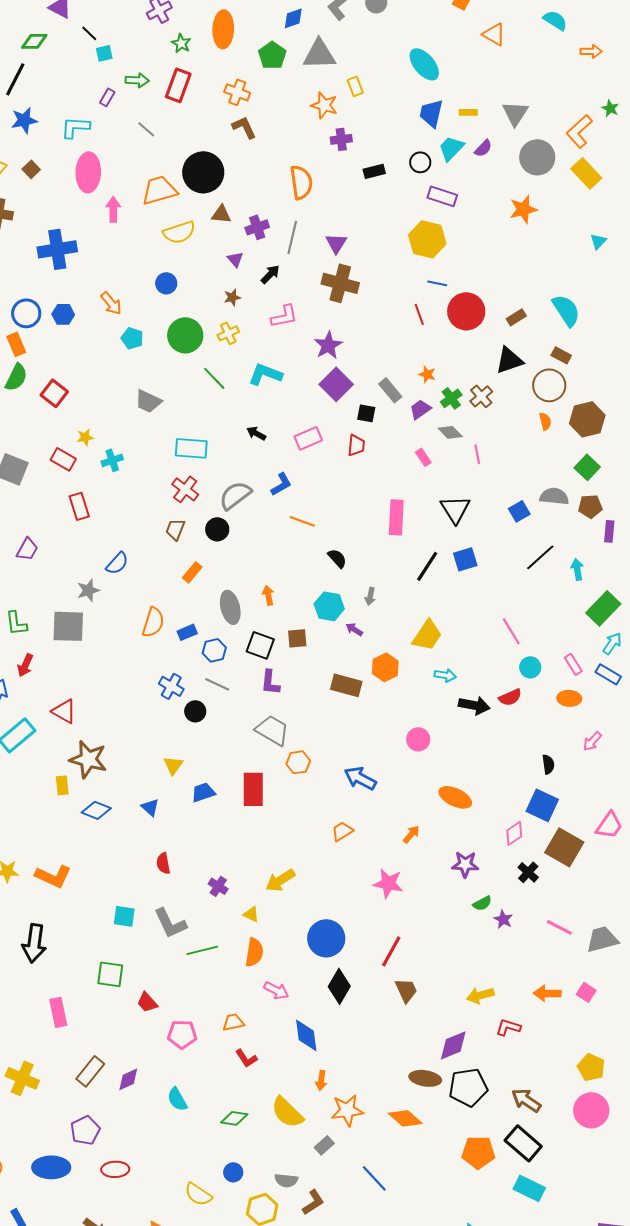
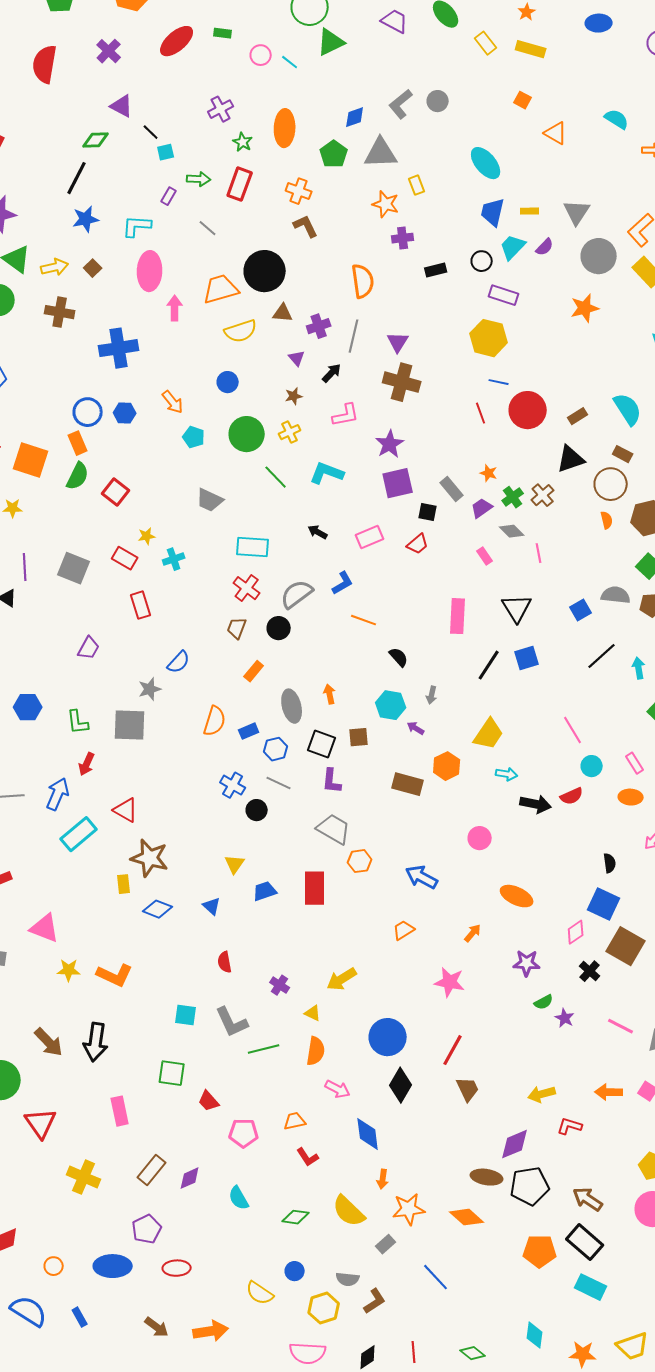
purple square: (336, 384) -> (398, 483), turned 32
red trapezoid: (356, 445) -> (418, 544), turned 45

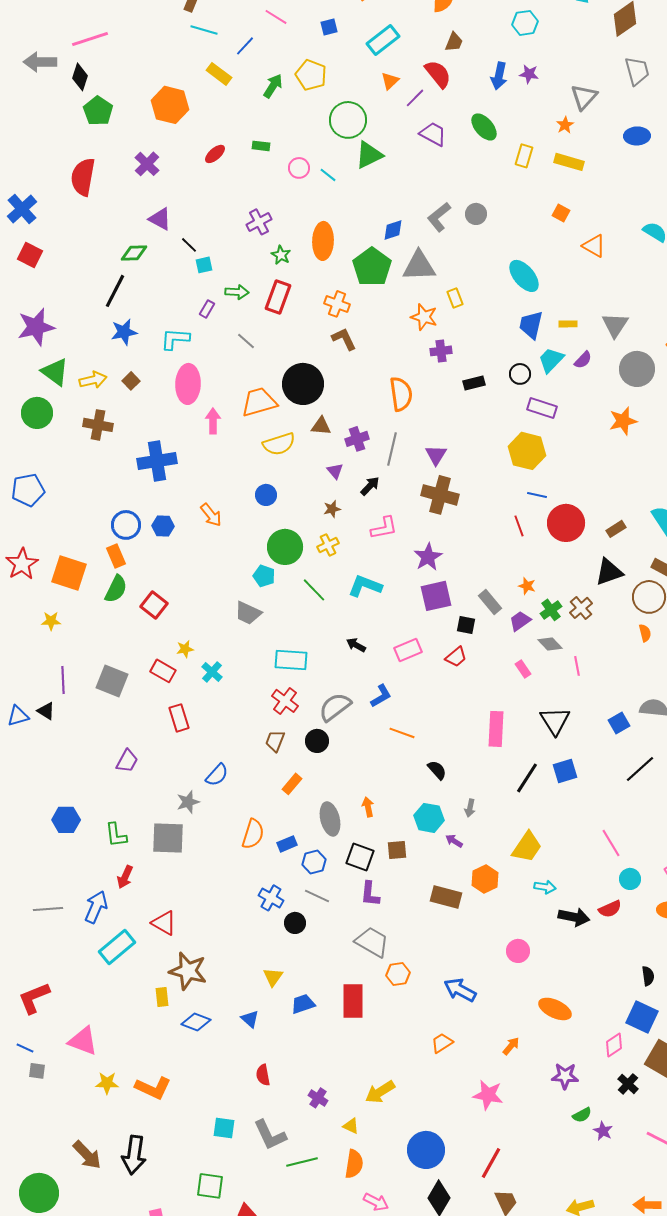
red ellipse: (177, 41) -> (215, 154), size x0.6
yellow rectangle: (486, 43) -> (524, 156), turned 55
green pentagon: (334, 154) -> (372, 267), size x1.4
cyan pentagon: (194, 437) -> (264, 576), moved
cyan cross: (174, 559) -> (212, 672), turned -30

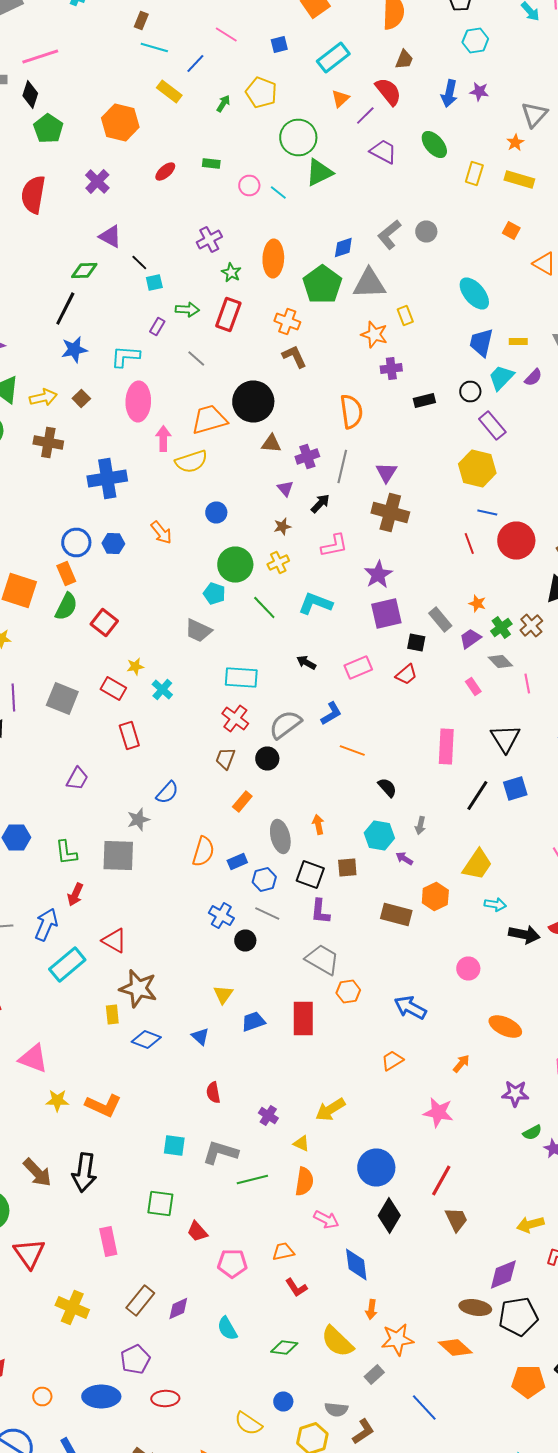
green arrow: (273, 86) -> (223, 104), size x0.7
purple rectangle: (542, 408) -> (492, 426), turned 32
yellow semicircle: (279, 444) -> (191, 462), moved
gray L-shape: (270, 1135) -> (220, 1152), turned 132

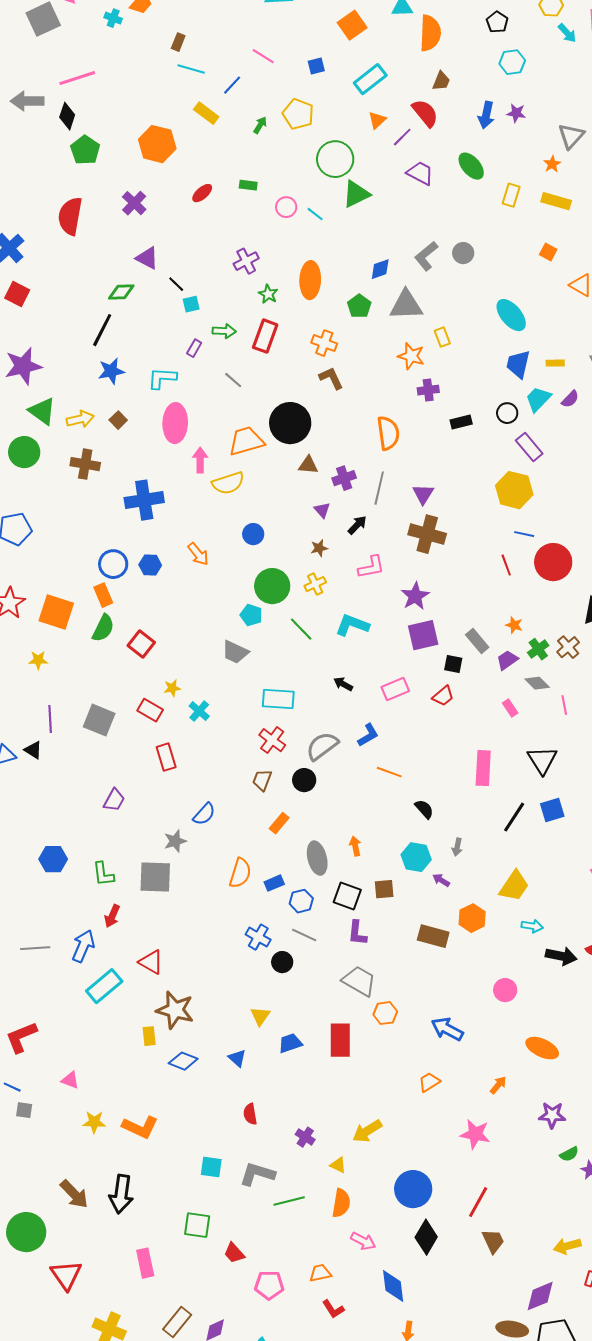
green pentagon: (322, 284) -> (359, 306), size x0.6
pink triangle: (33, 1058) -> (70, 1080), size x0.6

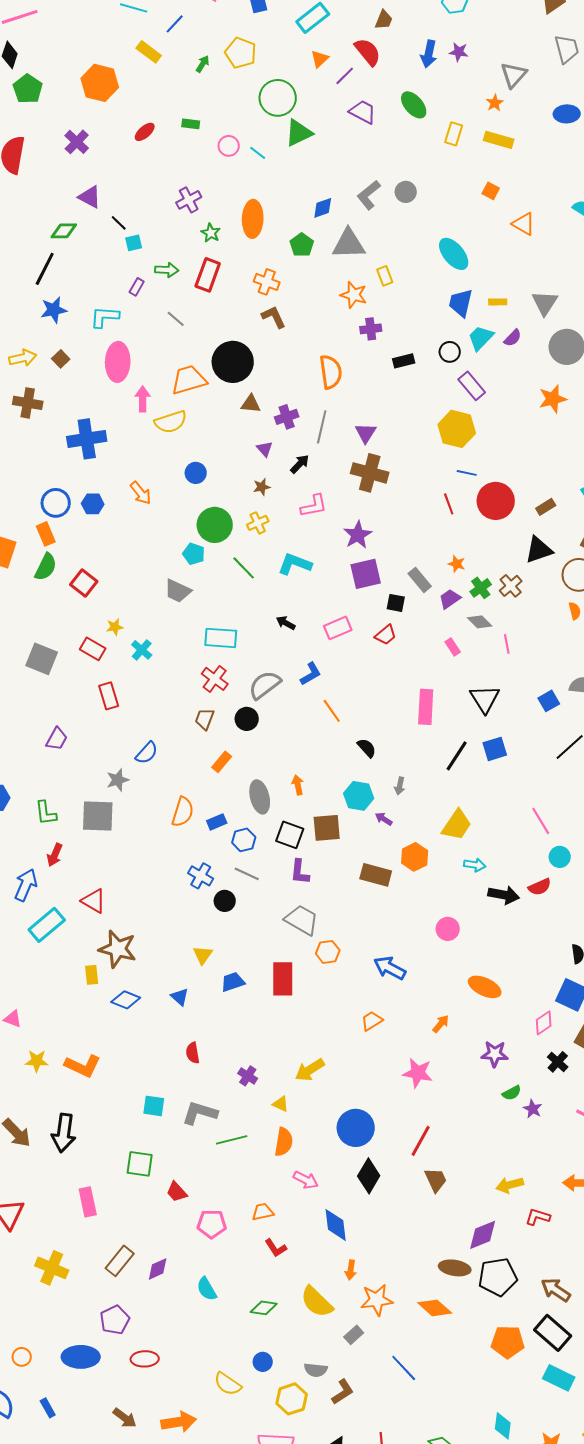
orange line: (389, 772) -> (332, 711), turned 35
brown square: (384, 889) -> (327, 828), size x1.4

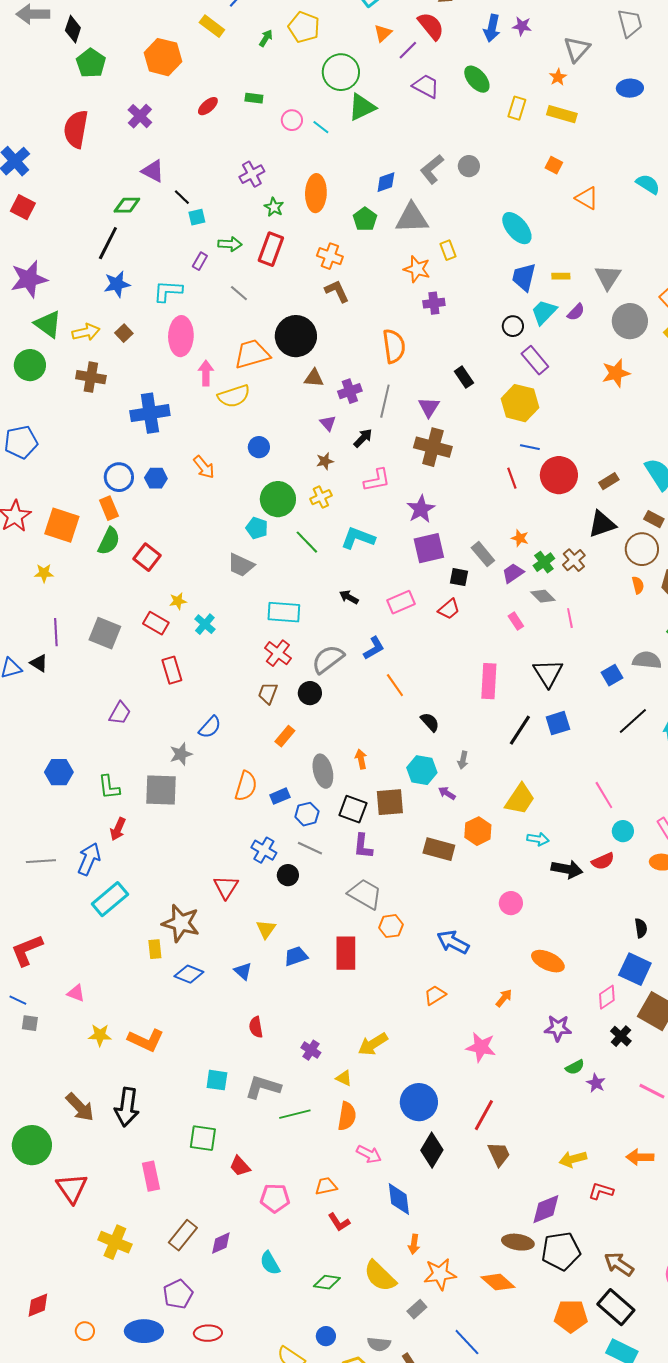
black rectangle: (404, 361) -> (464, 377), moved, turned 70
red triangle: (94, 901) -> (226, 887), moved, turned 32

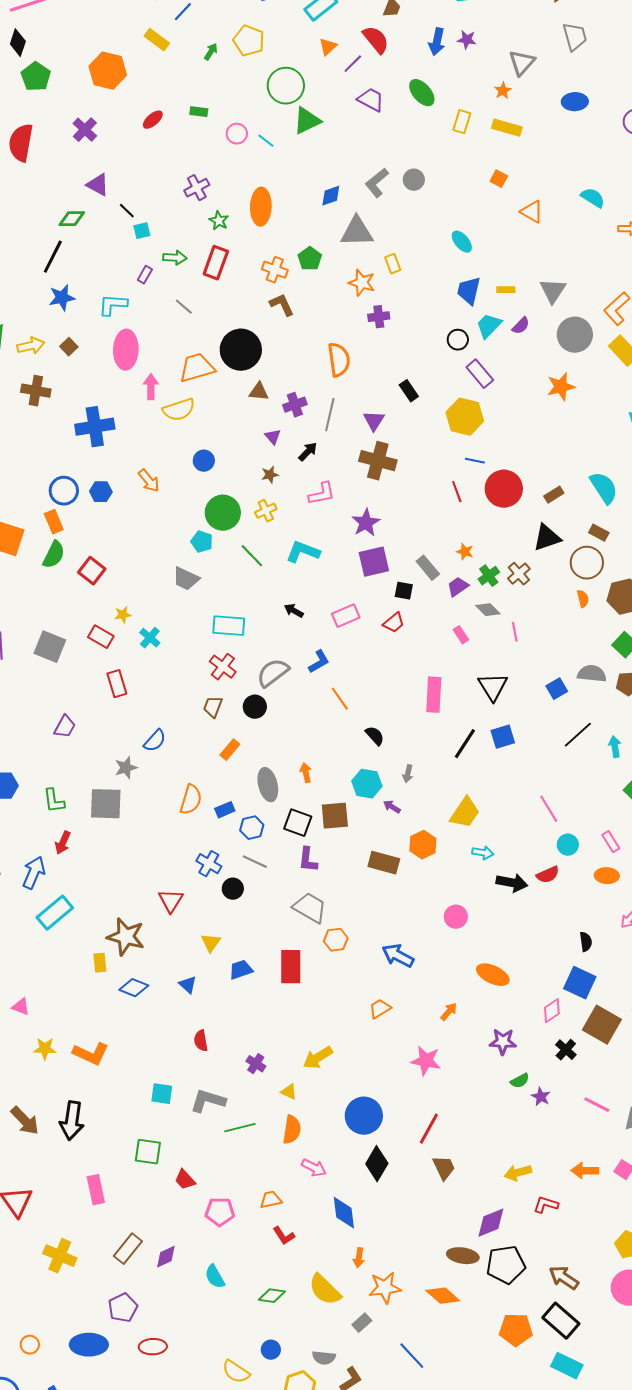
green pentagon: (365, 219) -> (310, 259), moved
cyan ellipse: (517, 228) -> (462, 242), size x0.7

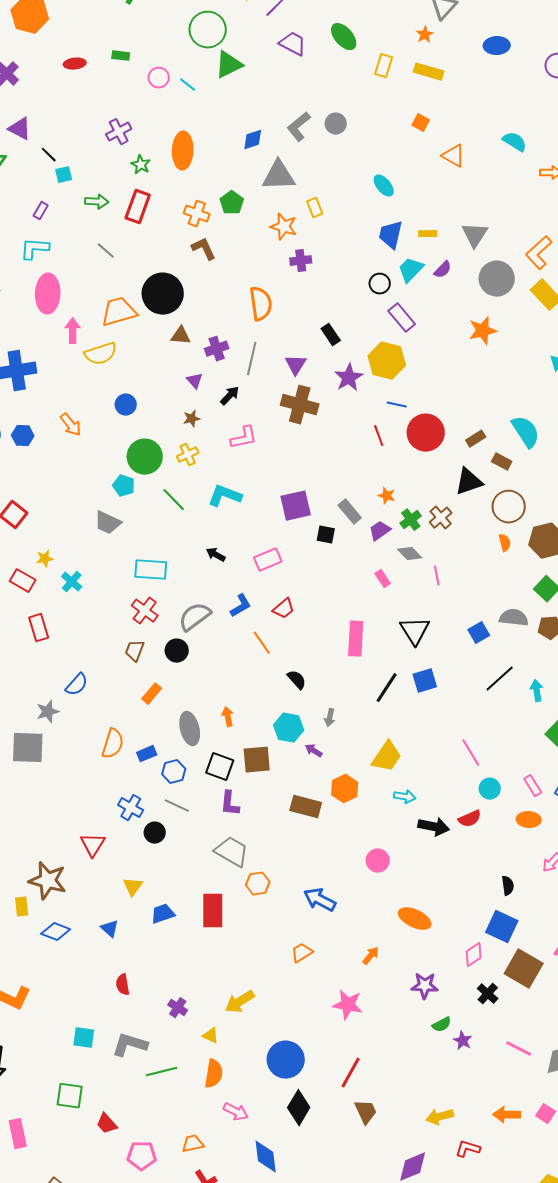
red ellipse: (153, 120) -> (75, 64), turned 35
purple rectangle: (145, 275) -> (41, 211), moved
purple star: (366, 523) -> (349, 378), moved
brown rectangle: (599, 533) -> (502, 462), moved
red trapezoid: (394, 623) -> (284, 609), moved

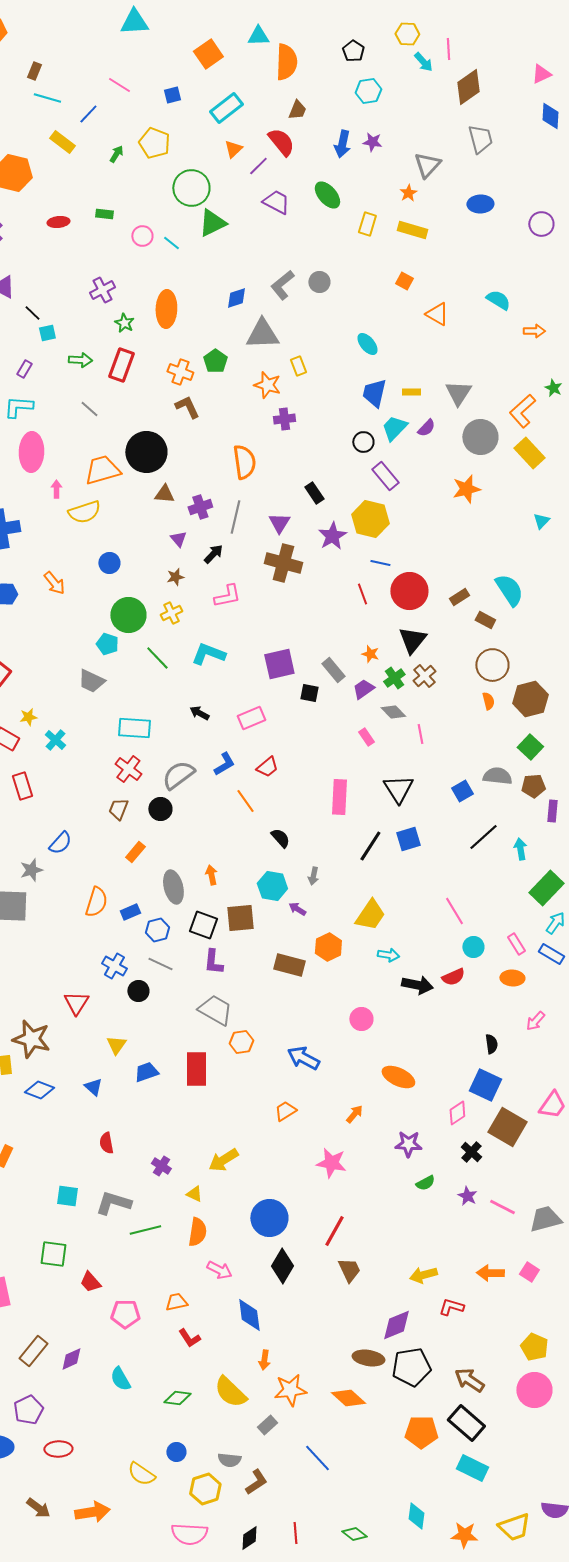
pink arrow: (73, 331) -> (56, 489), size x0.7
black triangle: (469, 482) -> (412, 640), moved, turned -32
purple star: (463, 1041) -> (467, 1196), moved

